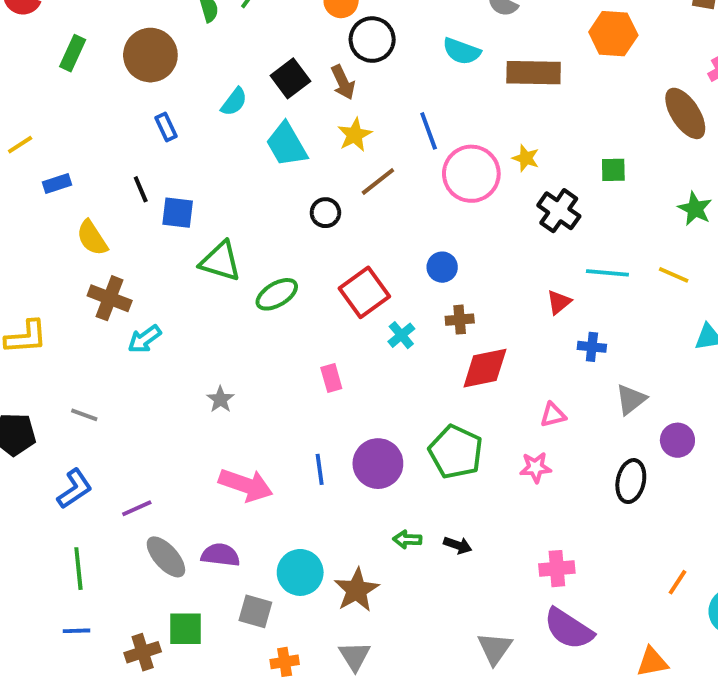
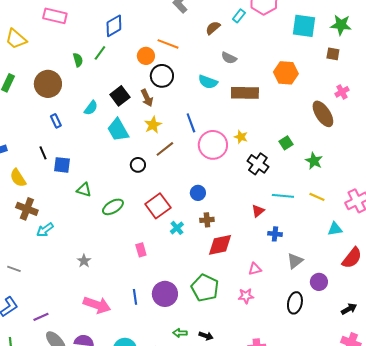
green square: (613, 170) -> (286, 143), turned -32
green star: (695, 209) -> (314, 161), moved
green triangle: (220, 261) -> (84, 190), size x0.7

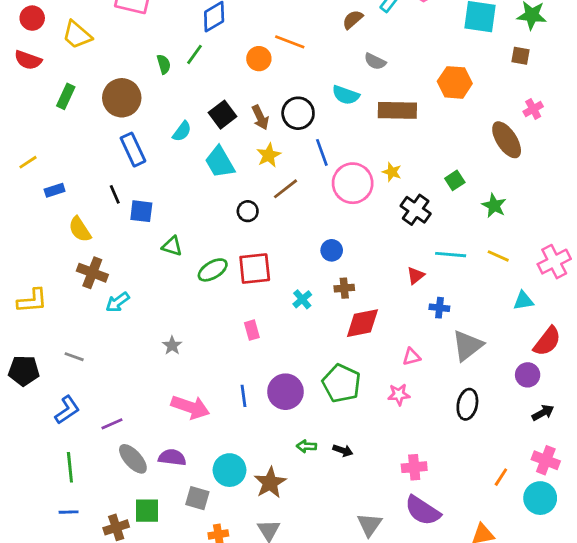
black circle: (162, 76) -> (298, 113), moved
blue rectangle: (56, 121) -> (133, 150), size x1.6
red square: (158, 206) -> (255, 269), moved, turned 30
gray triangle: (295, 261) -> (467, 346), size x1.4
purple circle: (319, 282) -> (528, 375), moved

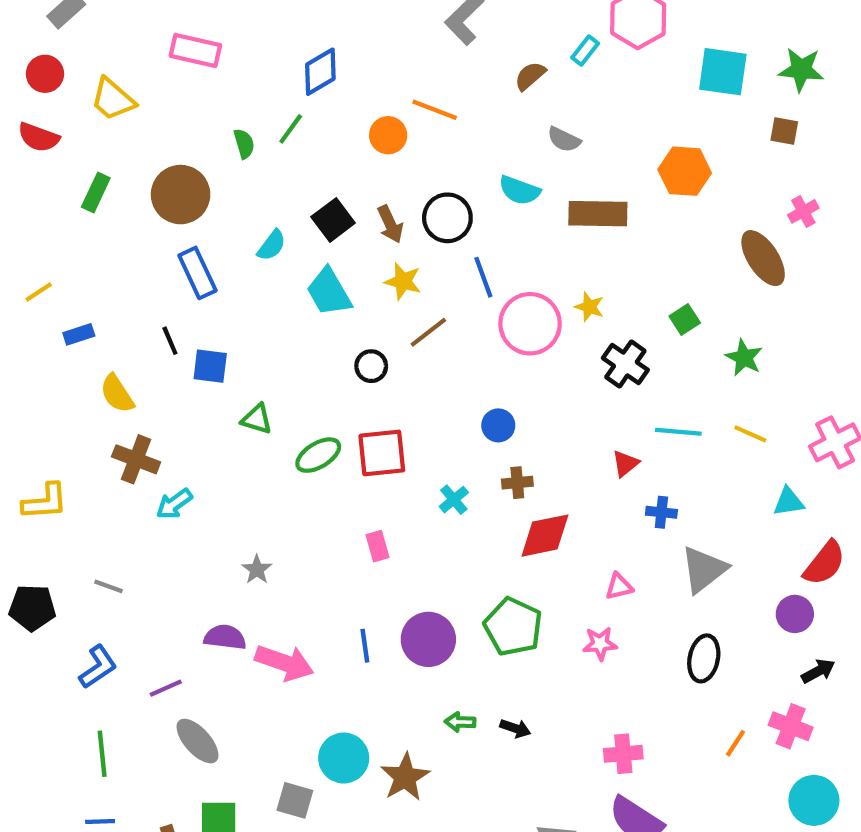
yellow star: (269, 155) -> (403, 281), turned -30
purple semicircle: (172, 457) -> (225, 637), moved
pink cross: (546, 460) -> (791, 726), moved
orange line: (501, 477) -> (736, 743), moved

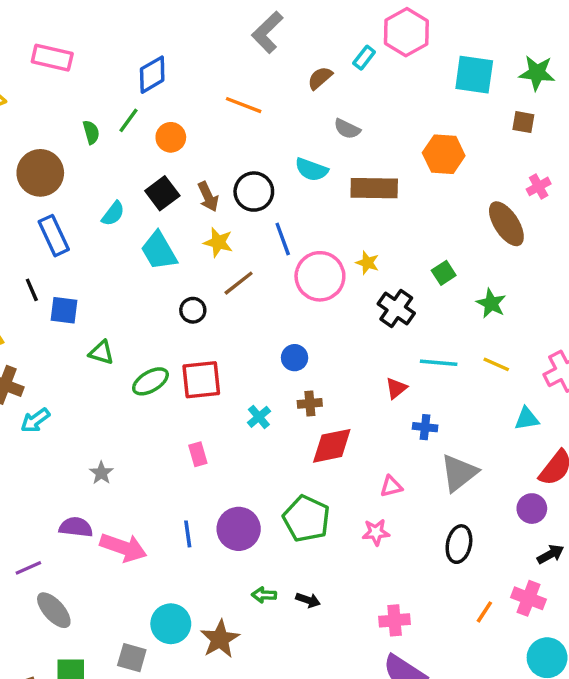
orange circle: (388, 135) -> (171, 137), moved

